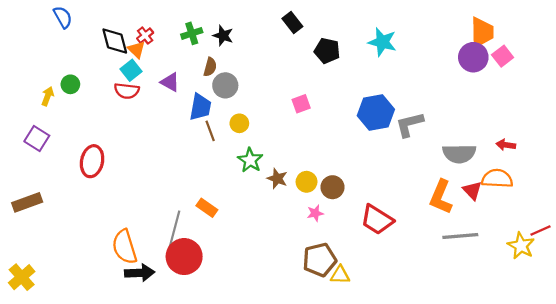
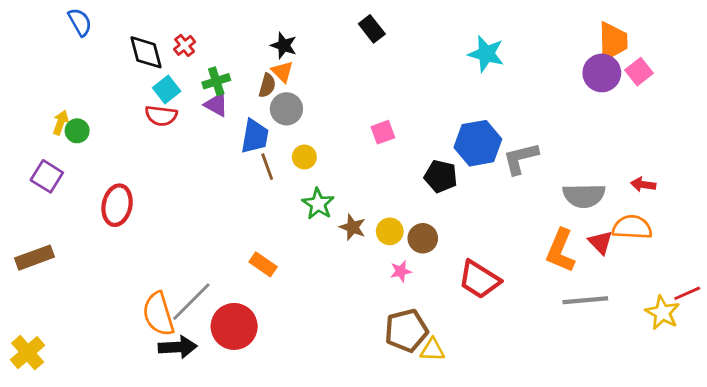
green cross: (192, 33) -> (216, 81), moved
orange triangle: (136, 50) -> (282, 72), moved
black pentagon: (327, 51) -> (441, 176), moved
green circle: (70, 84) -> (77, 131), moved
gray line: (174, 229) -> (191, 302), moved, turned 30

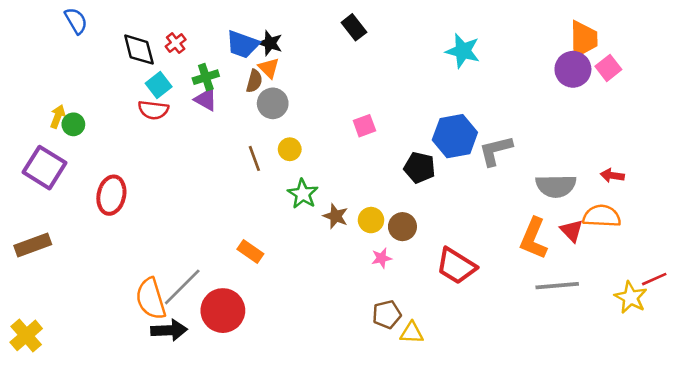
blue trapezoid: (255, 136) -> (243, 44), moved, turned 100
purple square: (47, 176) -> (45, 168), size x1.4
brown pentagon: (406, 331) -> (387, 314), size x0.7

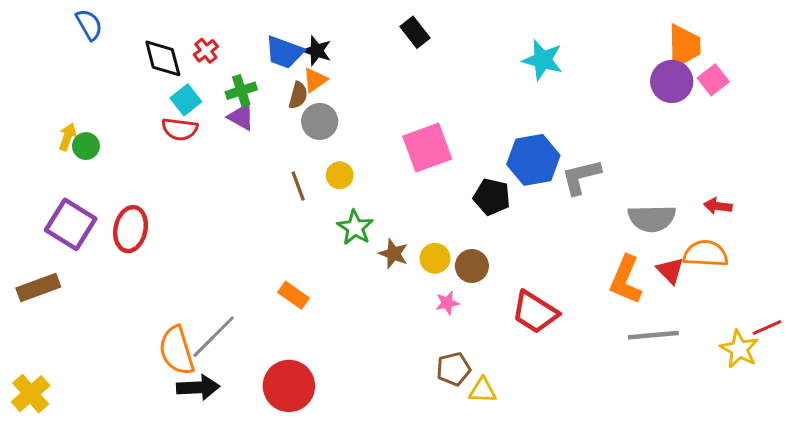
orange triangle: (269, 68) -> (315, 80), turned 40
pink square: (364, 126) -> (427, 148), size x1.8
purple square: (45, 168) -> (71, 224), moved
red circle: (223, 311) -> (289, 386), moved

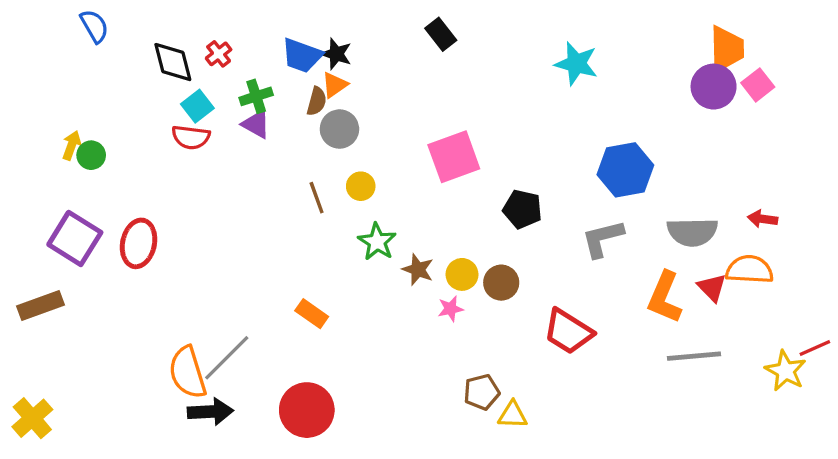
blue hexagon: (533, 160) -> (625, 170), moved
gray L-shape: (581, 177) -> (602, 238), moved
pink star: (447, 303) -> (451, 309), moved

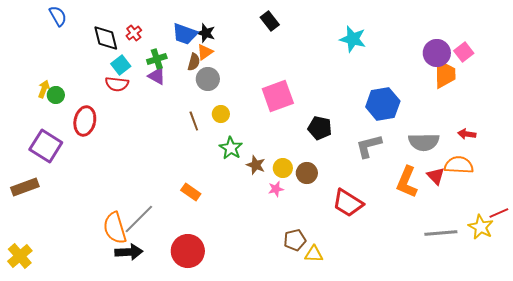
orange trapezoid: (727, 49) -> (445, 74), moved
red ellipse: (139, 243) -> (85, 121), moved
gray line: (694, 356) -> (441, 233), moved

